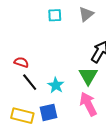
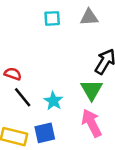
gray triangle: (86, 14) -> (89, 17), turned 35

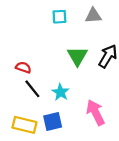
green triangle: (92, 90) -> (77, 56), moved

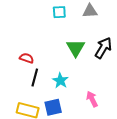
black line: (32, 89) -> (35, 78), turned 54
pink arrow: (95, 113) -> (92, 99), size x0.7

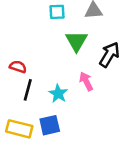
green triangle: (76, 48) -> (76, 41), moved
pink arrow: (92, 99) -> (86, 81), moved

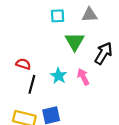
cyan star: (58, 94) -> (59, 76), moved

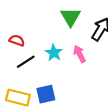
black line: (32, 84) -> (26, 62), turned 42

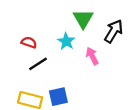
cyan star: (54, 53) -> (66, 41), moved

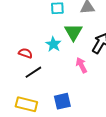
cyan star: (66, 41) -> (53, 44), moved
blue square: (58, 97) -> (62, 101), moved

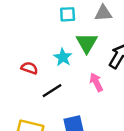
black line: (33, 72) -> (52, 91), moved

